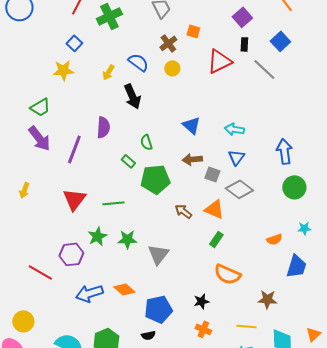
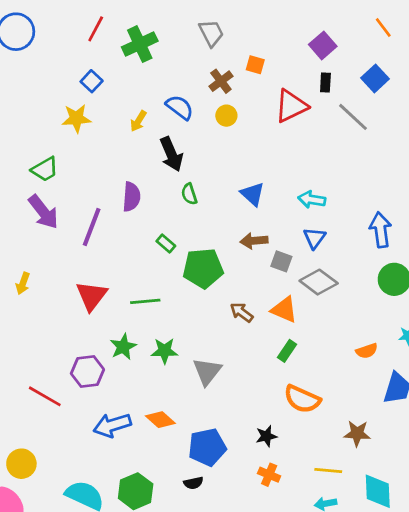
green semicircle: (146, 142) -> (189, 194), moved

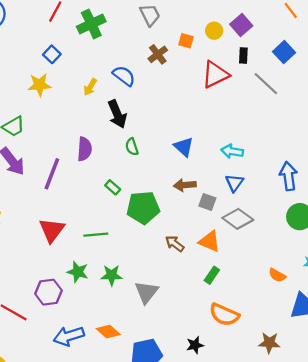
yellow circle: (226, 116) -> (214, 31), moved
green star: (123, 347) -> (78, 272), turned -30
orange semicircle: (367, 351) -> (277, 275), turned 48

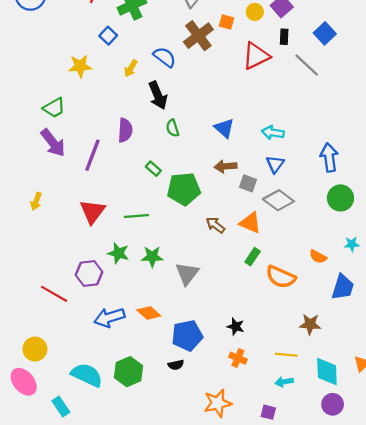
blue square: (52, 54) -> (108, 36), moved
brown cross: (158, 54) -> (198, 36), size x1.5
orange semicircle: (224, 315) -> (281, 277), moved
black star: (195, 345) -> (236, 327), turned 30

